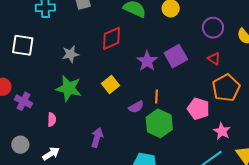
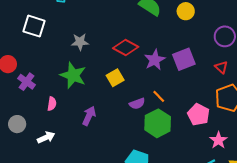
red diamond: (111, 38) -> (126, 47), moved, turned 45
orange line: (156, 97) -> (159, 96), turned -56
purple arrow: (97, 138) -> (89, 116), moved

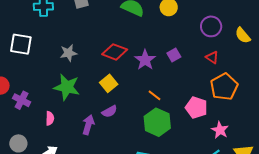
purple square: (184, 59) -> (174, 55), size x0.6
purple semicircle: (137, 104) -> (109, 111), moved

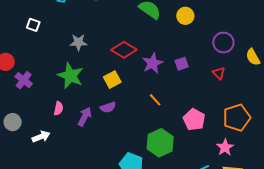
white square: (21, 44) -> (33, 25), size x0.6
orange pentagon: (224, 87) -> (237, 118), moved
pink semicircle: (50, 118) -> (58, 108), moved
green hexagon: (157, 122) -> (160, 143), moved
pink star: (220, 130) -> (225, 147), moved

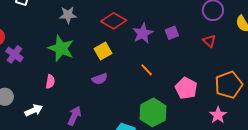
purple arrow: (85, 117) -> (74, 116), moved

